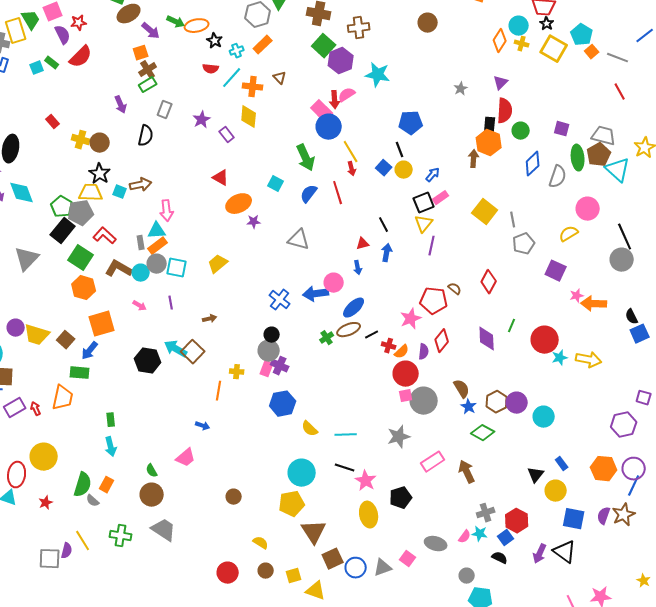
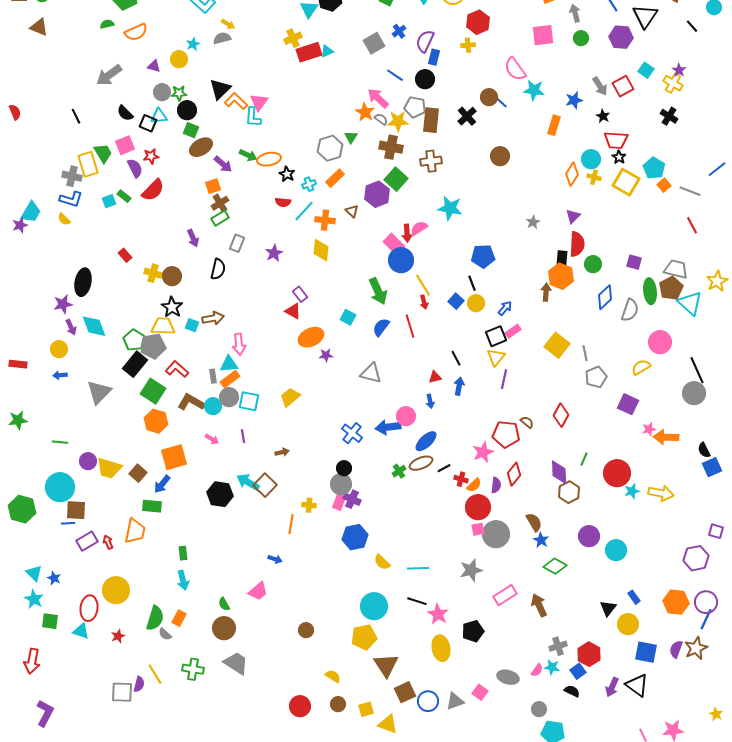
purple hexagon: (341, 61) -> (377, 194), moved
purple rectangle: (227, 135) -> (300, 294), moved
brown hexagon: (497, 402) -> (569, 492), moved

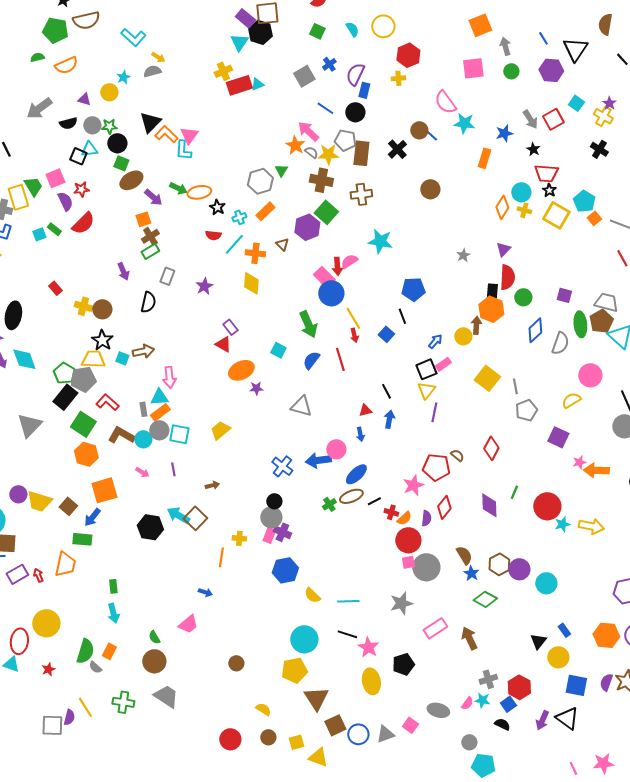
black semicircle: (125, 113) -> (68, 123), moved, turned -60
yellow circle: (476, 303) -> (463, 336), moved
brown hexagon: (569, 492) -> (499, 564), moved

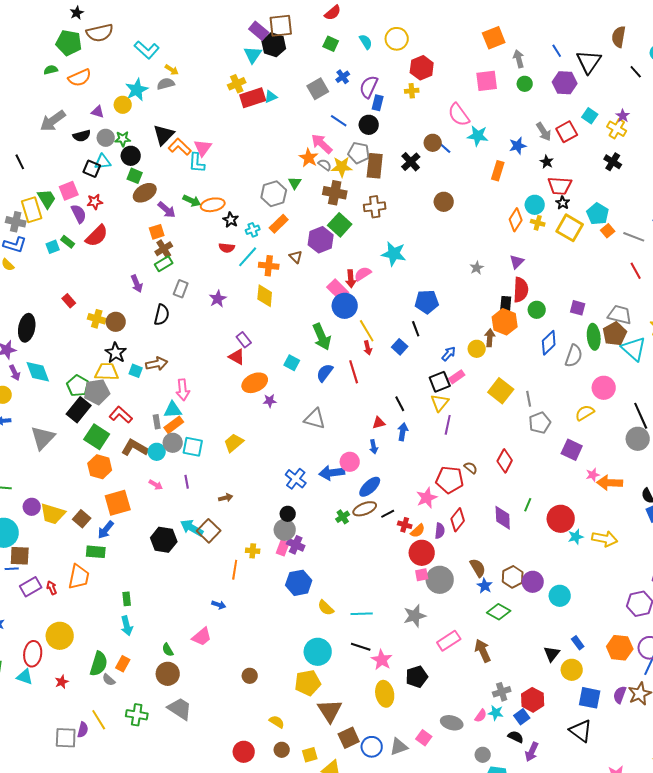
cyan star: (123, 77) -> (137, 90), size x1.6
purple arrow: (542, 720) -> (532, 752), moved

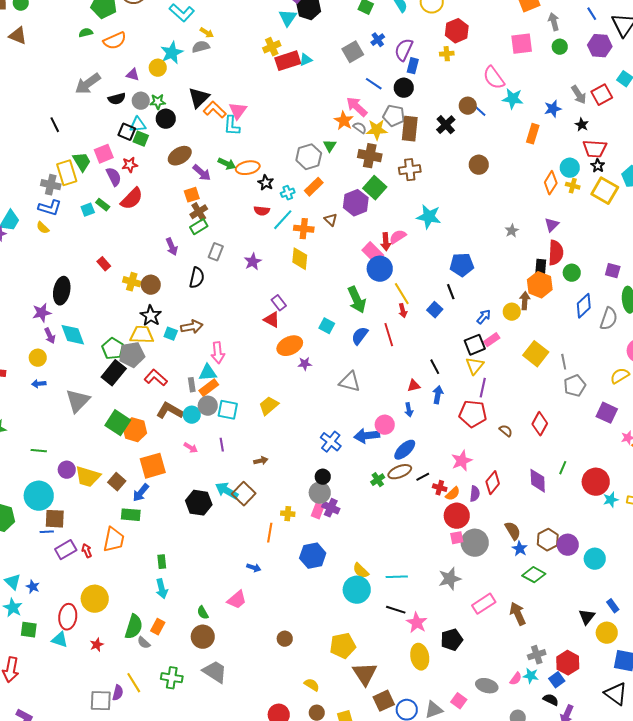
green square: (135, 176) -> (141, 139), moved
green square: (97, 437) -> (118, 423), moved
red pentagon: (450, 480) -> (473, 414), moved
blue hexagon: (299, 583) -> (313, 556), moved
cyan circle: (318, 652) -> (357, 590), moved

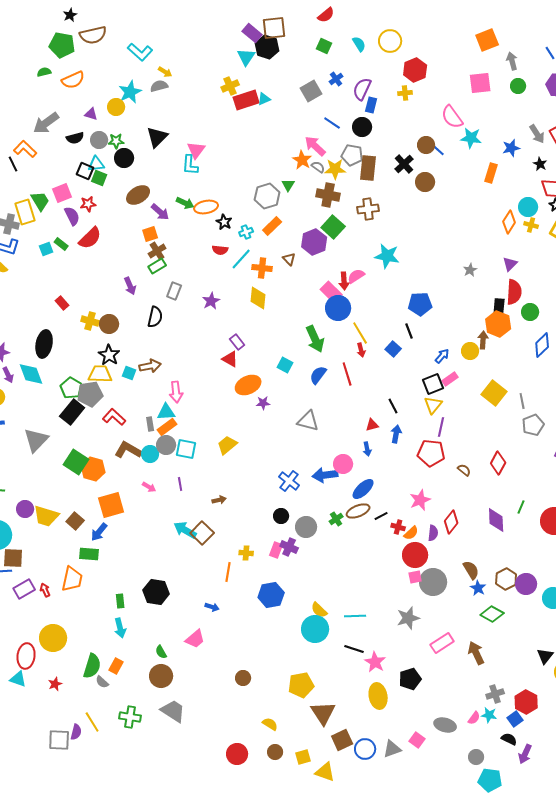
orange L-shape: (215, 110) -> (25, 149), moved
brown circle: (479, 165) -> (425, 182), moved
black ellipse: (62, 291) -> (44, 344), moved
gray circle: (320, 493) -> (306, 527), moved
black hexagon: (199, 503) -> (156, 592), moved

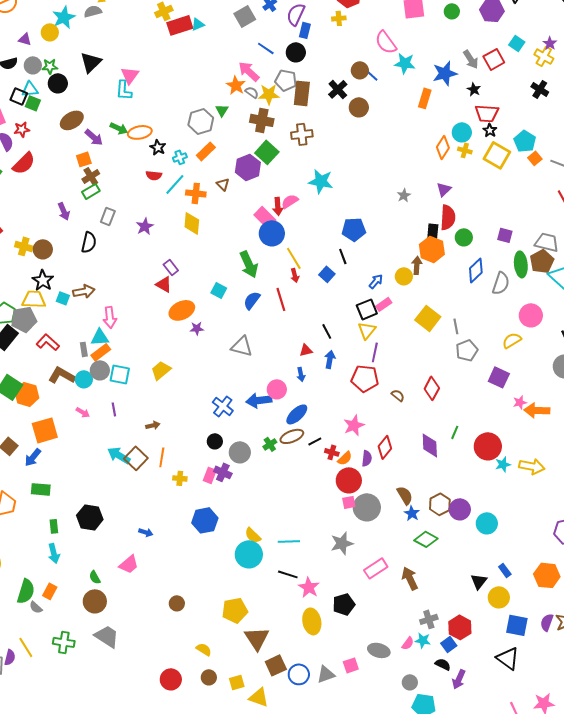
blue star: (511, 148) -> (445, 73), size x1.4
green rectangle: (89, 554) -> (41, 489), moved
orange line: (228, 572) -> (162, 457), moved
pink square: (417, 740) -> (351, 665), turned 35

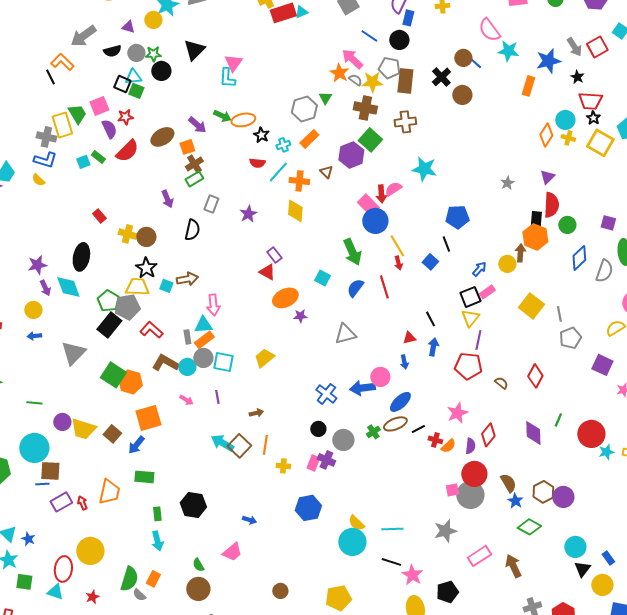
brown ellipse: (72, 120) -> (162, 137), moved
gray triangle: (242, 346) -> (345, 334), turned -30
red circle: (349, 480) -> (474, 474), moved
cyan circle: (487, 523) -> (575, 547), moved

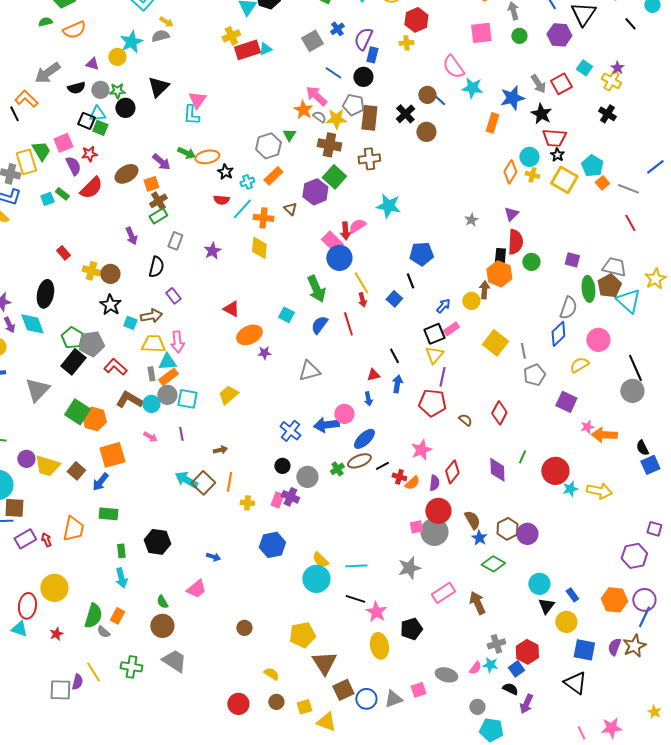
black star: (577, 77) -> (541, 114), size x1.5
purple rectangle: (274, 255) -> (173, 296), moved
blue diamond: (579, 258) -> (558, 334), moved
yellow trapezoid: (137, 287) -> (153, 344), moved

